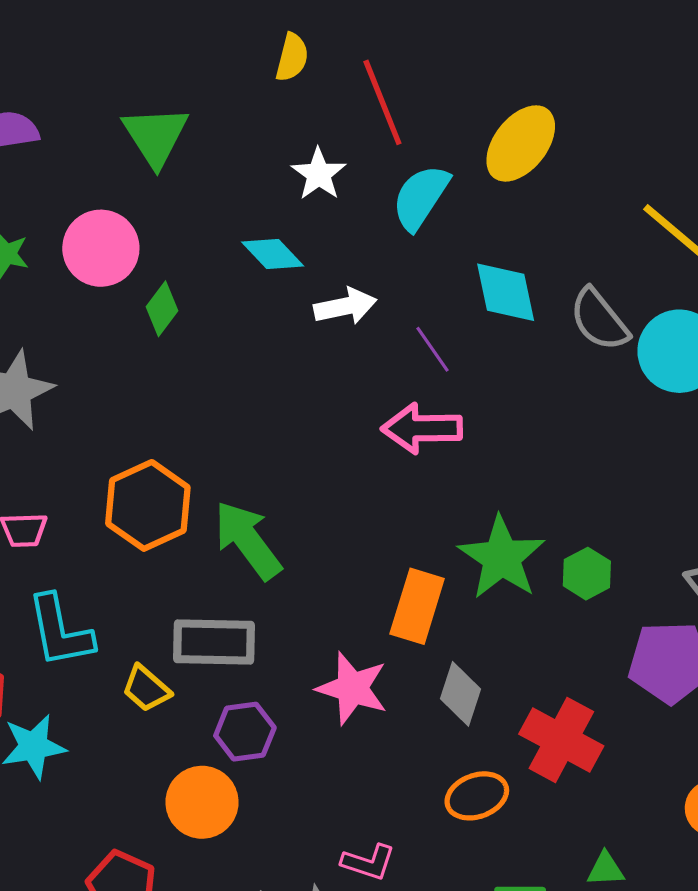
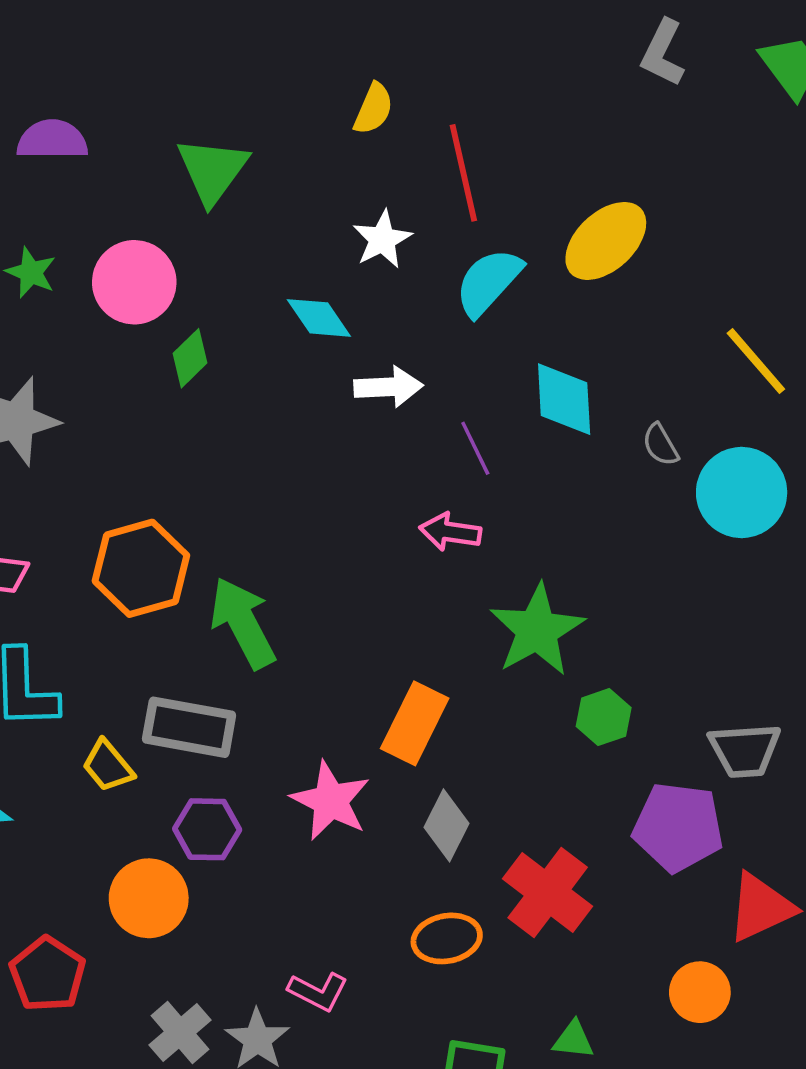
gray semicircle: (599, 320) -> (660, 445), size x0.6
pink arrow: (422, 428) -> (450, 532), size x0.7
green star: (502, 558) -> (537, 630), moved

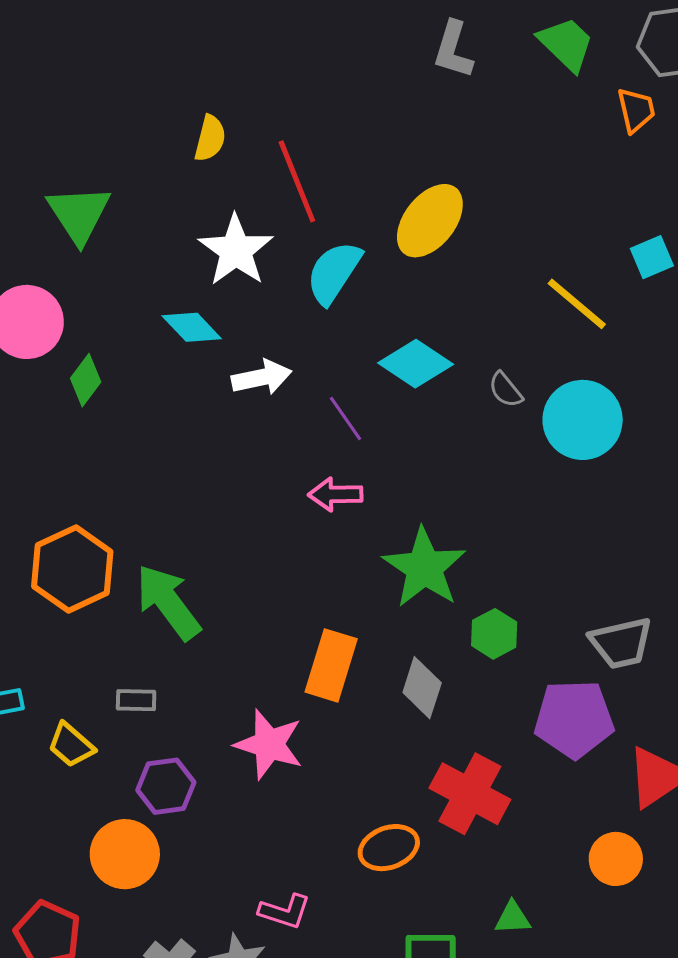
white star: (382, 239) -> (236, 250), size x1.4
cyan diamond: (564, 399) -> (416, 364), turned -44
gray rectangle: (189, 727) -> (136, 700), size x0.5
gray diamond: (447, 825) -> (422, 688), moved

